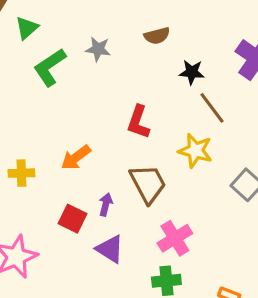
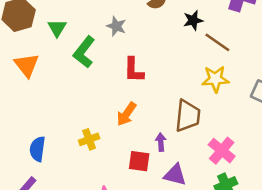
gray star: (98, 49) -> (116, 26), turned 30
red L-shape: (138, 122) -> (134, 70), moved
brown trapezoid: (148, 184) -> (188, 116), turned 52

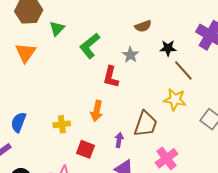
gray star: (116, 26) -> (130, 55), moved
green L-shape: (84, 52) -> (90, 46), moved
orange arrow: (126, 114) -> (97, 111), turned -36
red square: (139, 161) -> (85, 149), moved

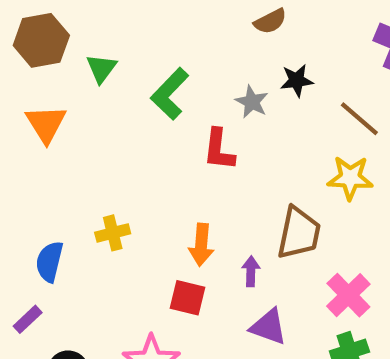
brown semicircle: (143, 26) -> (270, 21), moved
black star: (168, 48) -> (297, 80), moved
orange arrow: (97, 111) -> (201, 245), moved
yellow cross: (62, 124) -> (113, 233), moved

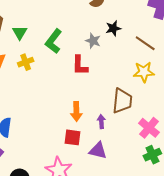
yellow cross: (113, 233) -> (26, 62), moved
purple triangle: (269, 327) -> (98, 150), moved

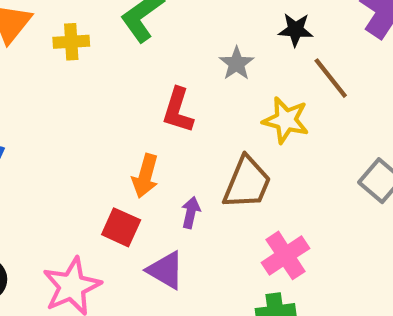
black star: (113, 28) -> (296, 30), moved
gray star: (93, 41) -> (237, 63), moved
red L-shape: (80, 65) -> (178, 110), moved
yellow star: (144, 72) -> (286, 120), moved

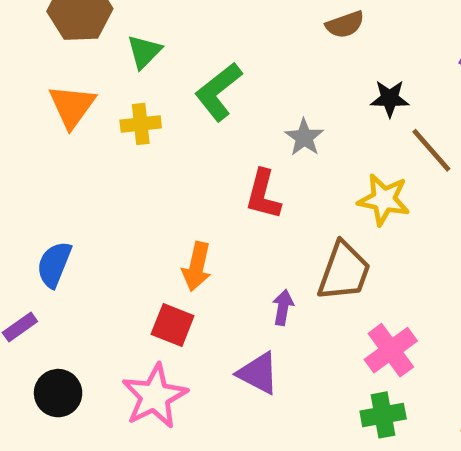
gray star: (237, 63) -> (304, 137), moved
orange arrow: (145, 176) -> (197, 267), moved
red square: (121, 227) -> (173, 325), moved

